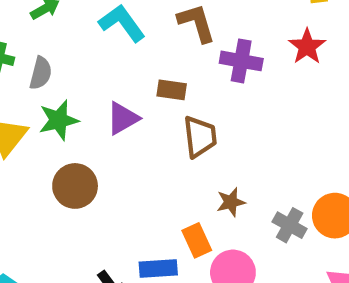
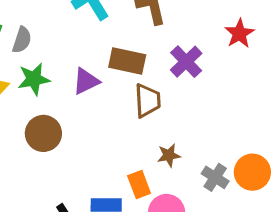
purple cross: (241, 61) -> (186, 62), moved, turned 32
brown rectangle: (172, 90) -> (127, 61), size x1.5

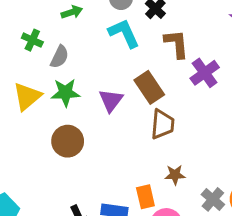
brown rectangle: (127, 61) -> (149, 87), turned 36
purple cross: (186, 62) -> (205, 73), moved
purple triangle: (86, 81) -> (111, 100), turned -35

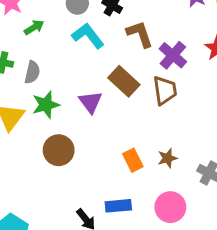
brown trapezoid: (163, 124) -> (165, 90), moved
orange rectangle: (145, 197) -> (133, 160), moved

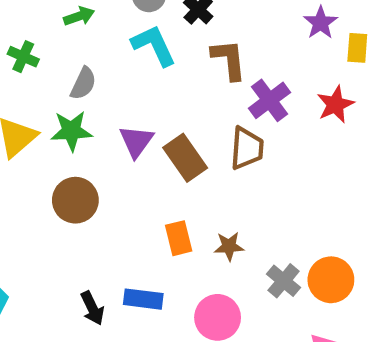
gray semicircle: (32, 72) -> (83, 83), moved
brown rectangle: (124, 81) -> (185, 158), moved

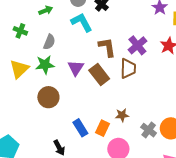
brown L-shape: (229, 59) -> (107, 47), moved
orange rectangle: (179, 238) -> (102, 128), moved, turned 42
blue rectangle: (143, 299) -> (80, 128), moved, turned 54

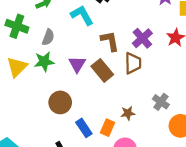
green cross: (20, 31) -> (17, 26), size x1.5
brown circle: (48, 97) -> (60, 102), moved
gray cross: (149, 130) -> (161, 102), moved

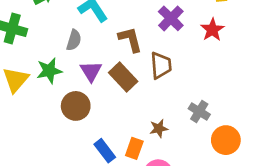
gray semicircle: (48, 37) -> (74, 40), moved
purple cross: (142, 38) -> (171, 18), moved
brown circle: (60, 102) -> (76, 106), moved

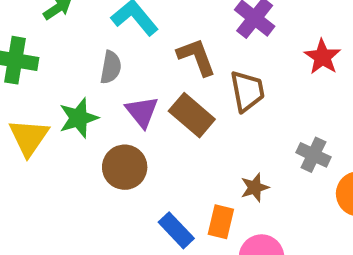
red star: (212, 30) -> (322, 57), moved

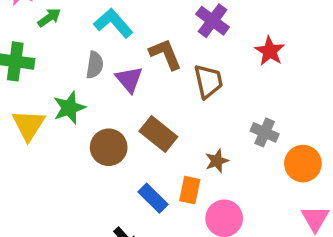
purple triangle: (142, 112) -> (129, 79), moved
brown rectangle: (192, 115) -> (158, 134), moved

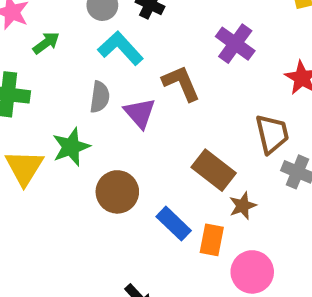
brown trapezoid: (208, 81) -> (272, 134), moved
brown rectangle: (158, 134) -> (214, 170), moved
blue rectangle: (153, 198) -> (174, 224), moved

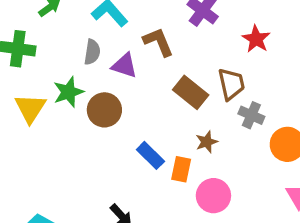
purple triangle: (140, 113) -> (124, 66), turned -32
brown rectangle: (214, 170) -> (191, 92), moved
brown circle: (117, 192) -> (104, 110), moved

